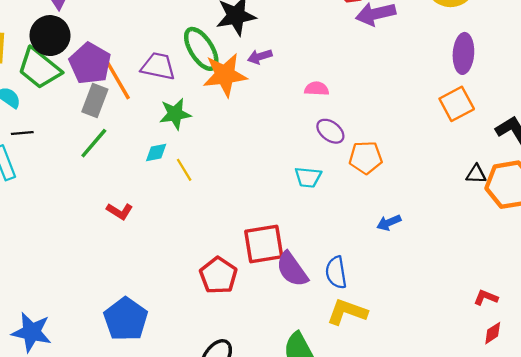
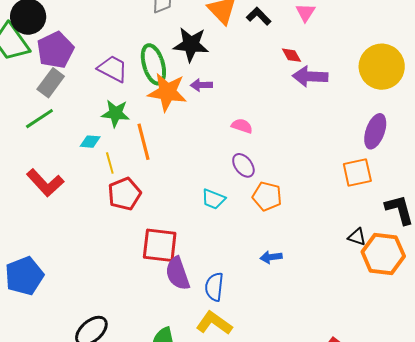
orange line: (118, 81) -> (143, 142), moved
red L-shape: (120, 211) -> (45, 183), size x1.6
red pentagon: (218, 275) -> (124, 194), moved

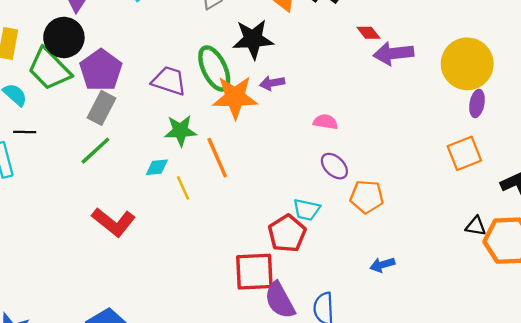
yellow circle: (382, 67) -> (467, 64), moved
purple ellipse: (375, 131) -> (477, 103), size x0.7
red pentagon: (124, 194) -> (287, 234), moved

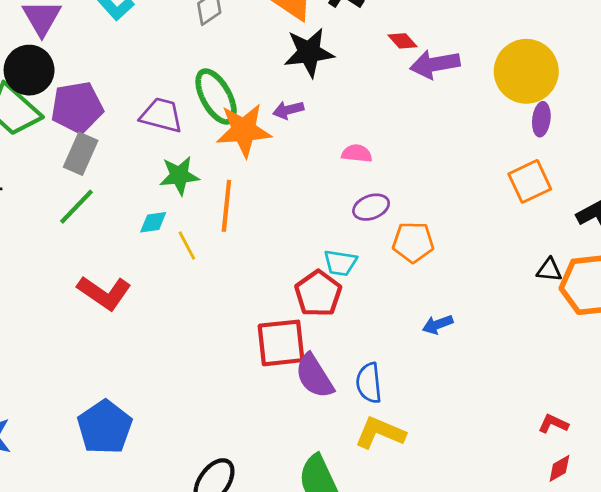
black star: (253, 39) -> (309, 52), moved
purple pentagon: (101, 70) -> (77, 107), turned 30
orange line: (217, 158) -> (226, 206), turned 33
purple ellipse: (334, 166) -> (371, 207), turned -60

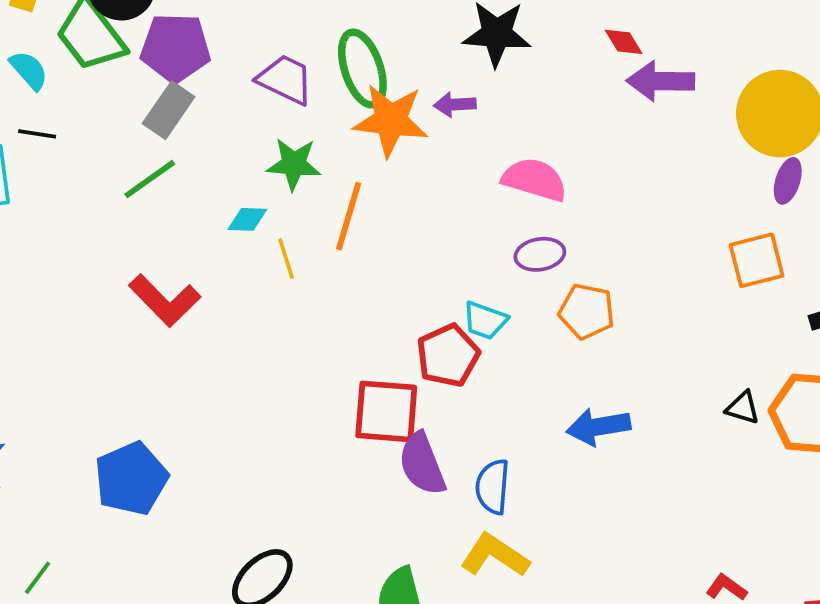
pink semicircle: (357, 153) -> (534, 180), size x1.6
black triangle: (549, 270) -> (743, 408), moved
blue arrow: (438, 324) -> (598, 427), size x1.5

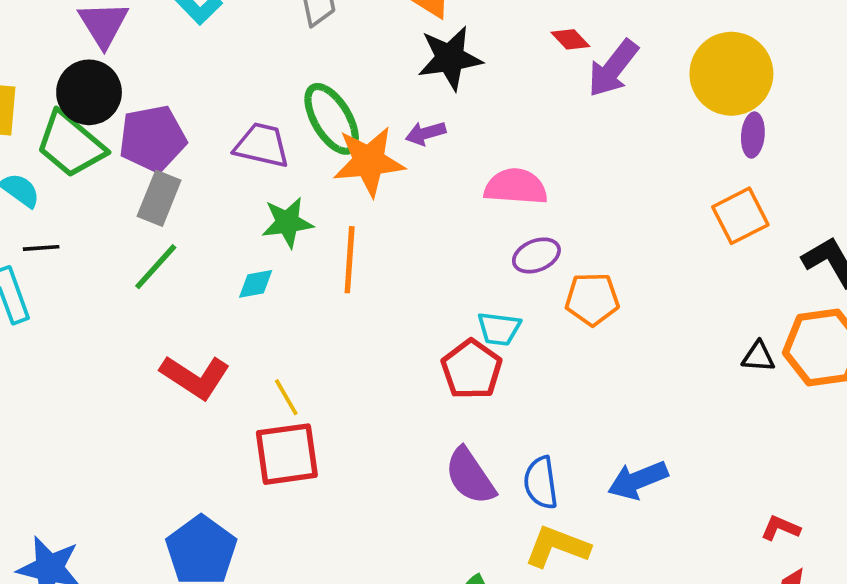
purple arrow: (661, 81) -> (613, 68), turned -40
yellow line: (286, 259) -> (286, 397), moved
red square: (386, 411) -> (287, 454), moved
blue arrow: (598, 427) -> (638, 480), moved

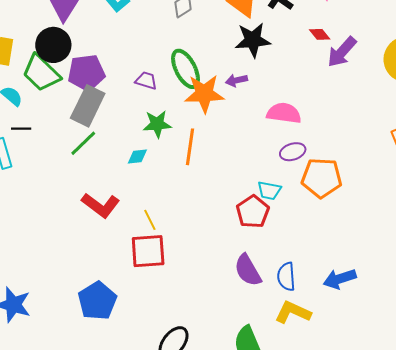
purple trapezoid: (262, 145) -> (146, 81), size x0.7
gray rectangle: (159, 198) -> (88, 106), size x1.4
orange pentagon: (592, 299) -> (322, 178), size x1.4

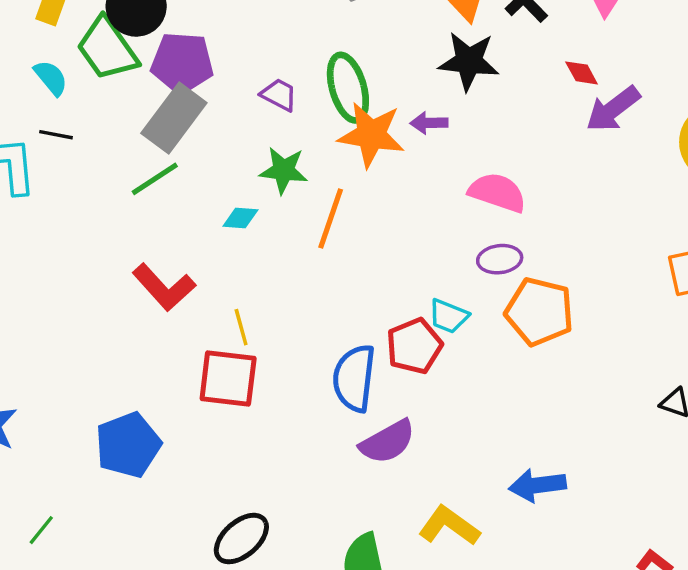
purple semicircle: (248, 270) -> (388, 442), turned -100
blue semicircle: (286, 277) -> (354, 378), moved, size x1.4

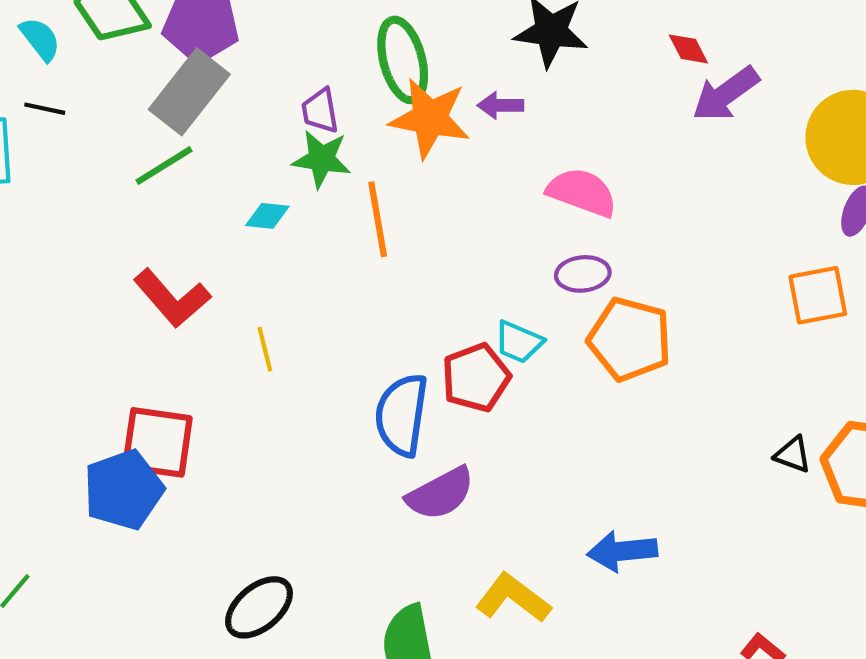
purple trapezoid: (279, 95) -> (320, 111), moved, turned -129
orange line: (331, 219) -> (378, 219), turned -30
red square: (228, 378) -> (157, 442), moved

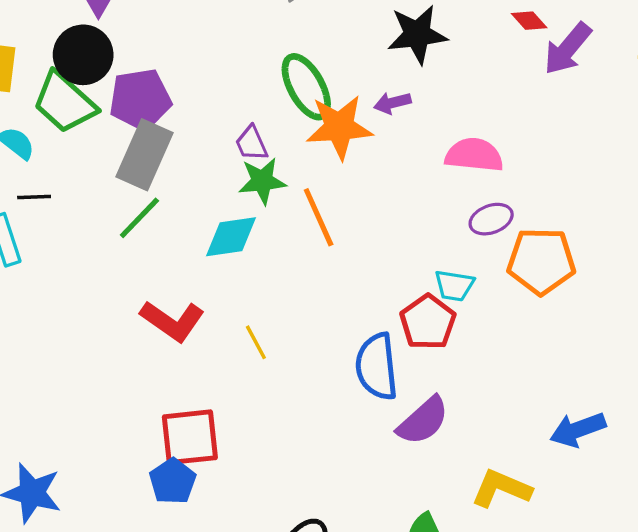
cyan diamond: (267, 216) -> (231, 237), size x1.6
blue pentagon: (123, 490) -> (173, 481), size x0.7

